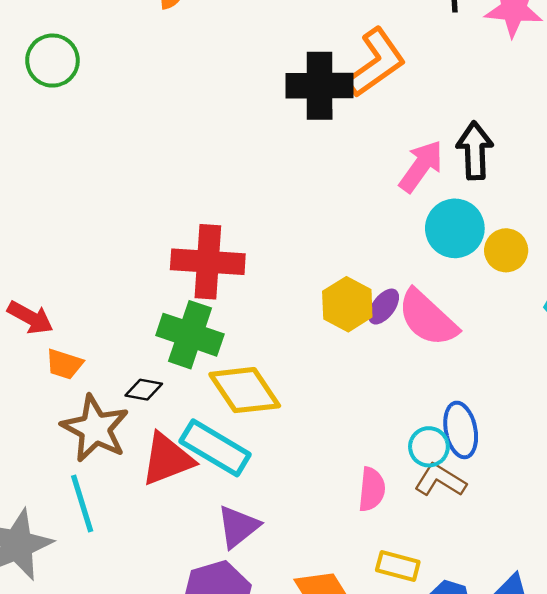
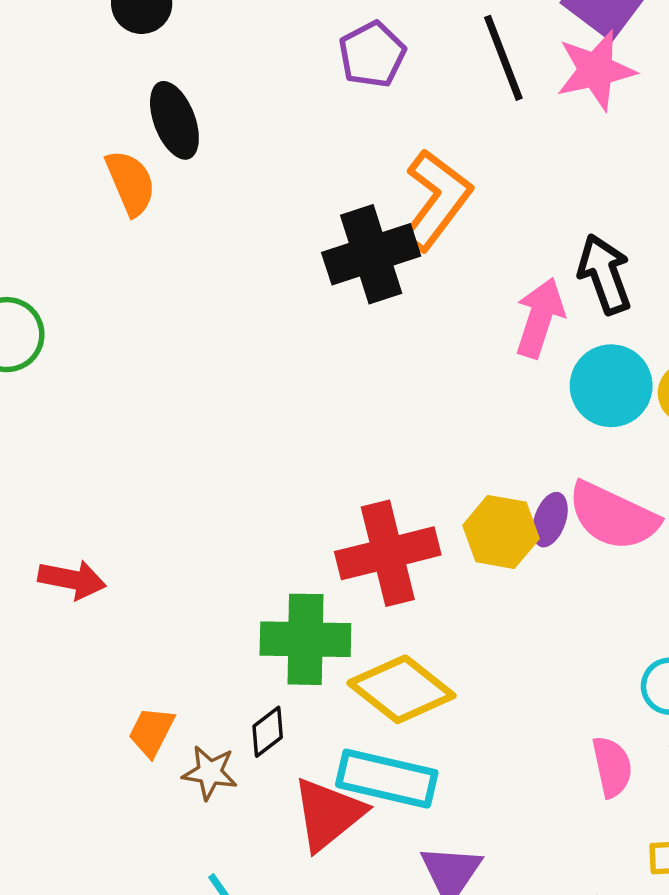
red cross: (208, 262) -> (388, 553), moved
red arrow: (30, 318) -> (72, 580), moved
orange trapezoid: (64, 364) -> (151, 732), turned 117
black diamond: (144, 390) -> (268, 732), turned -30
brown star: (95, 428) -> (210, 773), moved, size x0.6

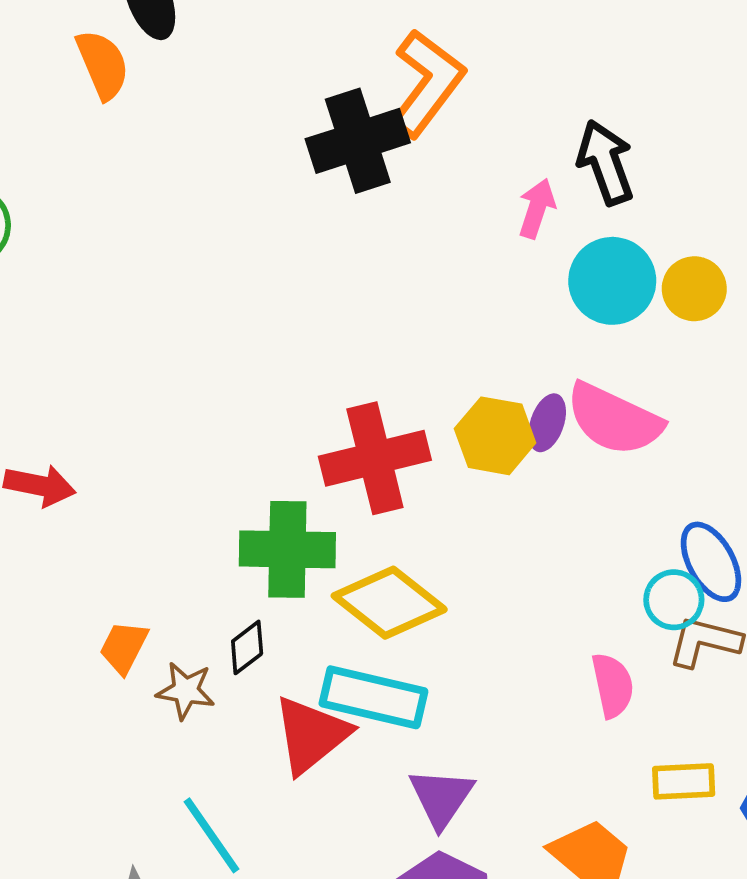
pink arrow: (540, 318) -> (537, 208), size x0.7

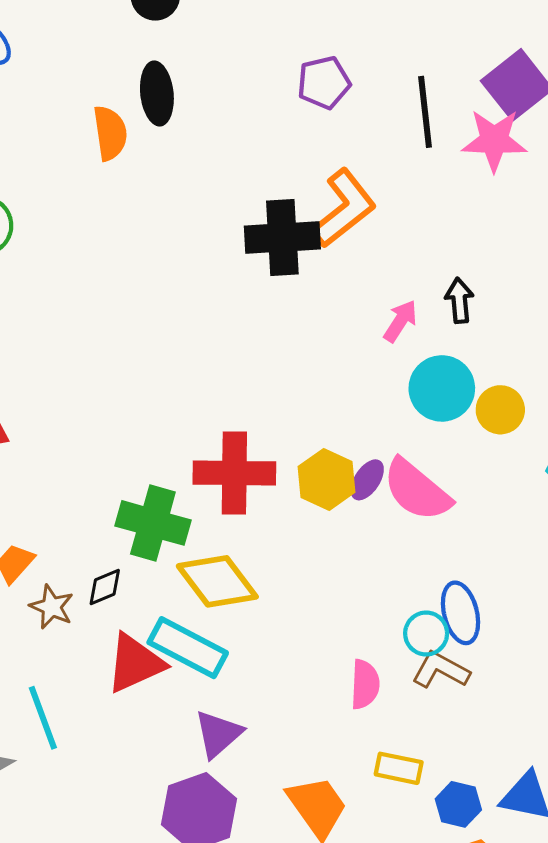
black arrow: (605, 162) -> (459, 300), size x0.7

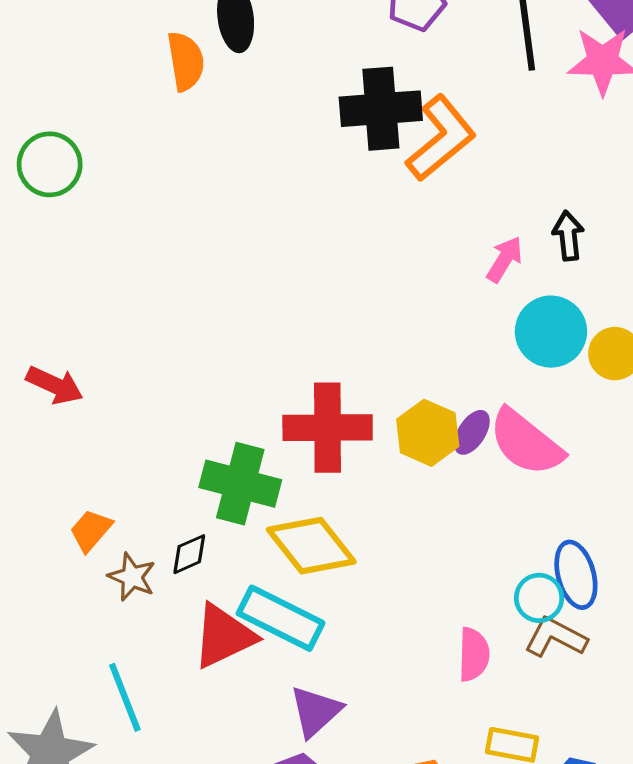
black cross: (282, 238) -> (381, 109), moved

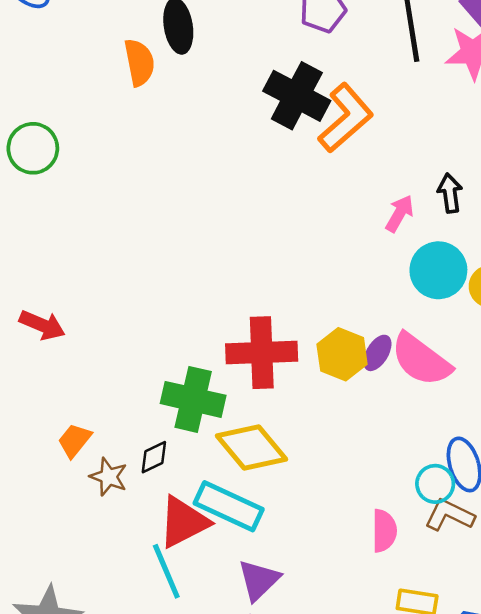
black cross: (381, 109) -> (297, 96), turned 34
cyan line: (125, 697) -> (166, 571), moved

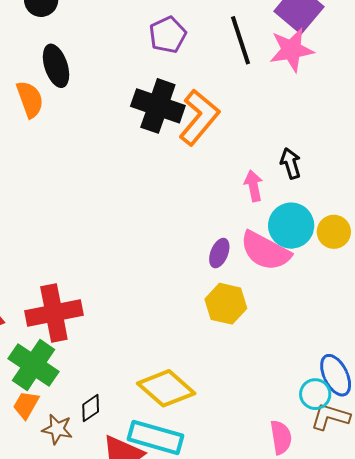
pink arrow: (399, 214) -> (253, 186), turned -32
red cross: (262, 353) -> (54, 313), moved
purple ellipse: (377, 353) -> (219, 253), moved
pink semicircle: (421, 360) -> (265, 251), moved
green cross: (193, 399) -> (34, 365), moved, turned 30

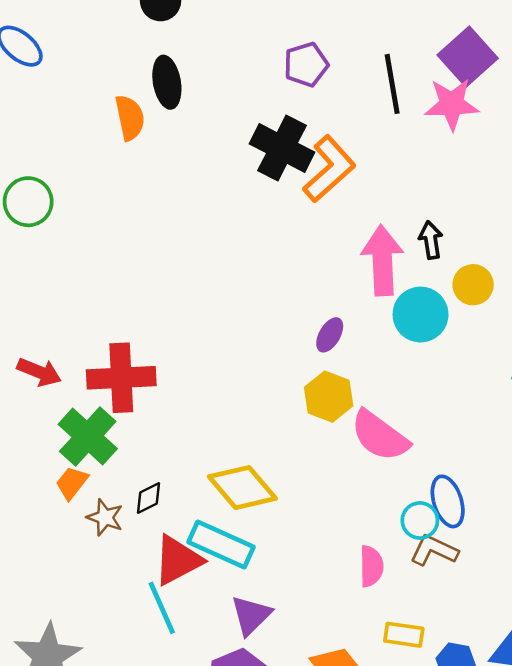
pink arrow: (253, 186) -> (382, 260), size x1.8
yellow circle: (334, 232) -> (473, 285), moved
pink semicircle: (265, 251) -> (380, 436), moved

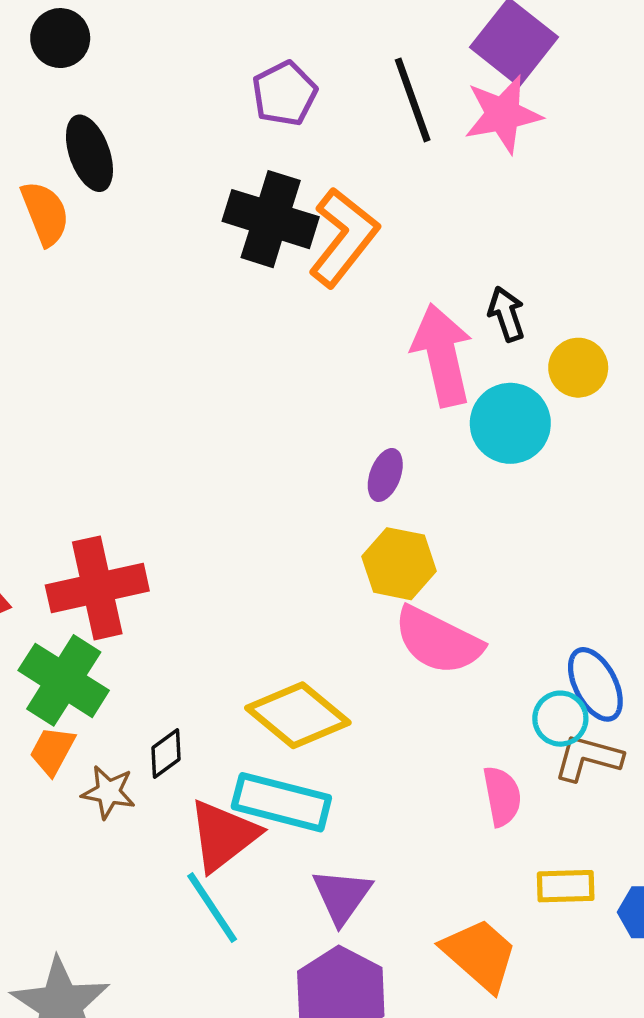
pink semicircle: (380, 436) -> (438, 641), moved

